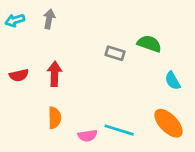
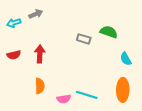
gray arrow: (49, 19) -> (36, 14), turned 56
cyan arrow: (15, 20) -> (14, 23), moved
orange ellipse: (168, 123) -> (123, 90), turned 45

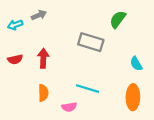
green semicircle: (109, 32) -> (118, 19), moved, turned -72
gray rectangle: (84, 39) -> (91, 42), size x1.6
cyan line: (87, 95) -> (88, 89), moved

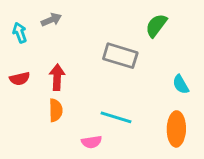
cyan arrow: (15, 25) -> (20, 33), turned 88
orange semicircle: (43, 93) -> (56, 110), moved

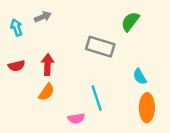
cyan semicircle: (181, 84) -> (140, 77), moved
orange semicircle: (56, 110) -> (46, 92), turned 36
cyan line: (116, 117) -> (97, 98), turned 55

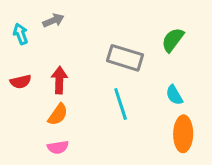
green semicircle: (130, 22) -> (173, 40), moved
cyan line: (97, 98) -> (121, 104), moved
pink semicircle: (76, 118) -> (58, 147), moved

